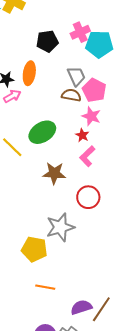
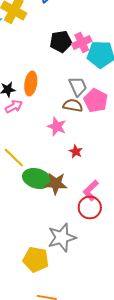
black pentagon: (47, 41) -> (61, 41), moved
pink star: (91, 116) -> (57, 126), moved
green ellipse: (42, 132) -> (37, 178), moved, turned 48
red star: (82, 135) -> (76, 151), moved
pink L-shape: (87, 156) -> (91, 190), moved

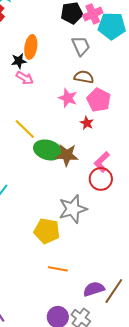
orange ellipse: (31, 83) -> (31, 47), moved
gray trapezoid: (78, 86) -> (81, 46), moved
pink pentagon: (96, 100) -> (99, 100), moved
pink arrow: (14, 106) -> (25, 78), turned 60

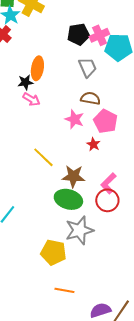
yellow line: (25, 129) -> (43, 157), moved
green ellipse: (48, 150) -> (68, 199), moved

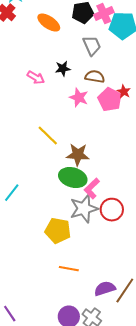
orange ellipse: (37, 68) -> (49, 23), moved, turned -65
black star: (25, 82) -> (63, 69), moved
red star: (93, 144) -> (124, 92), moved
pink L-shape: (108, 183) -> (92, 189), moved
red circle: (107, 200) -> (112, 210), moved

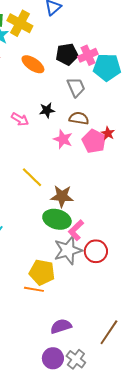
orange line: (69, 269) -> (34, 289), moved
purple semicircle: (105, 289) -> (61, 326), moved

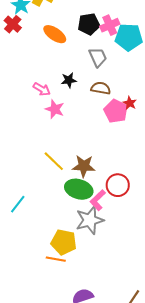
pink star: (63, 139) -> (55, 109), moved
yellow line: (32, 177) -> (54, 161), moved
red circle: (96, 251) -> (118, 185), moved

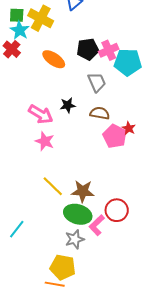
pink arrow: (42, 89) -> (41, 114), size x1.4
pink star: (55, 109) -> (45, 141), moved
gray star: (90, 220) -> (75, 239), moved, size x0.7

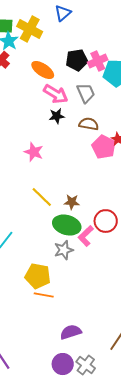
pink arrow: (41, 114) -> (56, 94), moved
brown star: (83, 191) -> (72, 202), size x0.7
yellow pentagon: (63, 267) -> (38, 276), moved

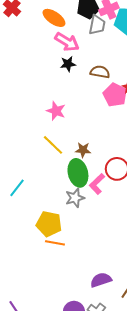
gray trapezoid: (86, 93) -> (97, 25), moved, turned 35
pink star: (34, 152) -> (56, 111), moved
green ellipse: (67, 225) -> (78, 173), turned 60
purple semicircle: (71, 332) -> (101, 280), moved

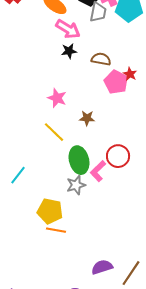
brown star: (83, 150) -> (87, 118), moved

